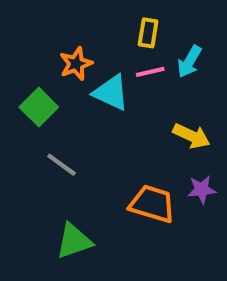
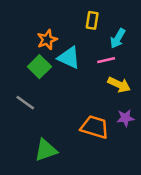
pink line: (150, 72) -> (106, 60), moved
green square: (39, 107) -> (39, 67), moved
gray line: (62, 165) -> (25, 103), moved

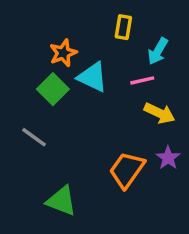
purple star: (125, 118) -> (168, 158), turned -30
orange trapezoid: (95, 127) -> (127, 170), turned -72
green triangle: (46, 150) -> (61, 201), turned 40

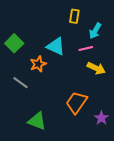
orange star: (63, 53) -> (38, 64), moved
green square: (53, 89) -> (14, 43), moved
purple star: (168, 158) -> (101, 118), moved

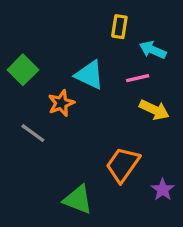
cyan arrow: (95, 31) -> (153, 50), turned 84
green triangle: (37, 121) -> (78, 200), moved

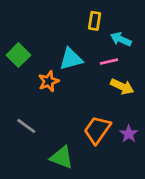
cyan triangle: (89, 75) -> (71, 59), turned -40
gray line: (33, 133) -> (26, 126), moved
purple star: (163, 190) -> (129, 134), moved

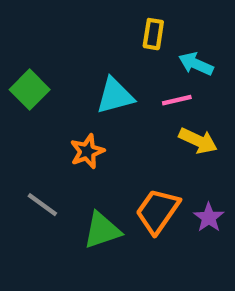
orange star: (49, 81) -> (87, 151), moved
green triangle: (62, 157) -> (102, 230), moved, turned -40

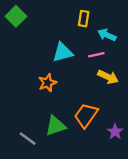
green square: (30, 90) -> (16, 16), moved
gray line: (42, 205) -> (28, 139), moved
purple star: (209, 217) -> (115, 132), moved

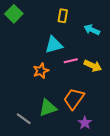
yellow rectangle: (84, 19) -> (63, 16), moved
pink line: (96, 55) -> (71, 61), moved
purple star: (115, 132) -> (85, 123), moved

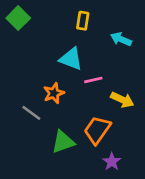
cyan triangle: (54, 45) -> (71, 59), turned 36
yellow arrow: (93, 66) -> (122, 100), moved
gray line: (24, 119) -> (31, 113), moved

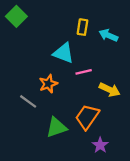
yellow rectangle: (83, 21) -> (82, 27), moved

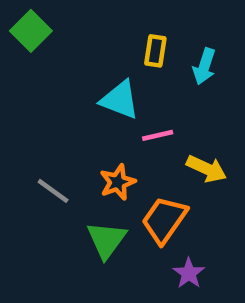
cyan arrow: (108, 35) -> (204, 66), turned -96
orange star: (48, 84) -> (118, 182), moved
green triangle: (56, 127) -> (106, 240), turned -35

